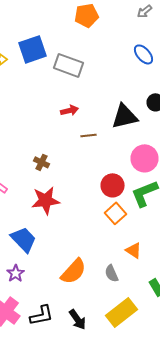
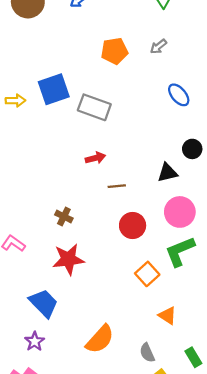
gray arrow: (144, 11) -> (158, 46), moved
black triangle: (124, 116) -> (167, 173), moved, size x0.7
red circle: (112, 185) -> (133, 225), moved
gray semicircle: (112, 273) -> (147, 353), moved

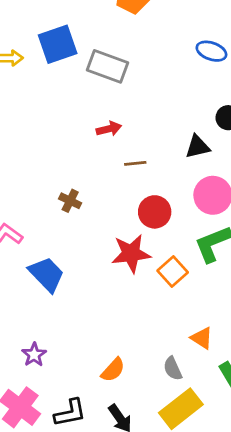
blue ellipse: (179, 95) -> (211, 51), turned -30
red star: (68, 259) -> (131, 253), moved
blue trapezoid: (44, 303) -> (47, 274), moved
orange triangle: (167, 316) -> (202, 338), moved
orange semicircle: (100, 339) -> (113, 370), moved, size x0.7

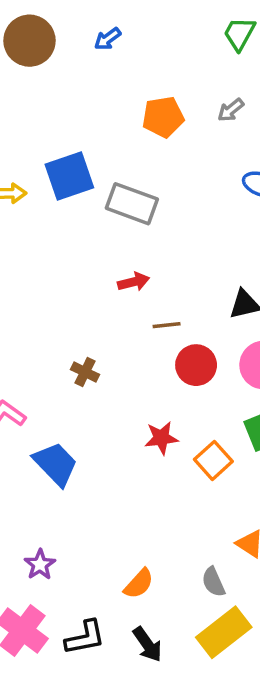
red circle: (155, 212) -> (196, 365), moved
red star: (131, 253) -> (161, 438), size x0.7

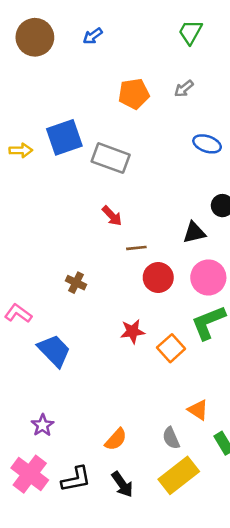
red arrow: (134, 282) -> (112, 216), turned 60

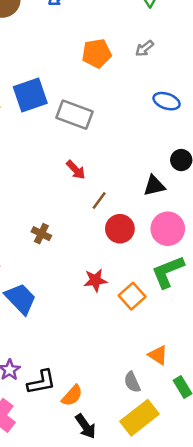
brown line: (136, 248) -> (99, 201), turned -48
orange semicircle: (116, 439) -> (72, 396), moved
black L-shape: (76, 479) -> (41, 382), moved

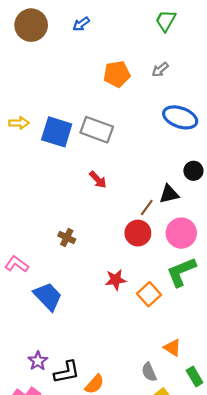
blue square: (30, 95) -> (57, 132), moved, turned 36
blue ellipse: (167, 101) -> (180, 117), size x1.4
brown line: (99, 201) -> (147, 207), moved

